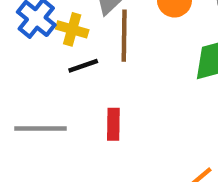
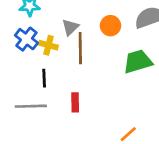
black line: (83, 66) -> (44, 78), moved, turned -72

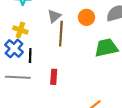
blue cross: (26, 39) -> (14, 48), moved
yellow cross: (49, 45) -> (20, 30), moved

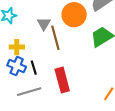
orange circle: (86, 17) -> (74, 15), size x1.5
red rectangle: (54, 77) -> (62, 80), size x1.6

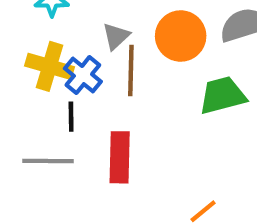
yellow cross: (17, 47) -> (50, 66), size x1.5
blue cross: (17, 66) -> (83, 75), moved

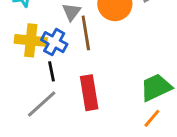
green trapezoid: (222, 95) -> (156, 87), moved
gray line: (48, 161) -> (42, 104), turned -32

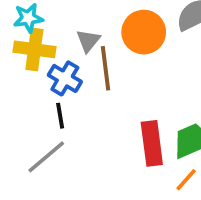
yellow cross: (31, 40) -> (34, 49), moved
red rectangle: (89, 93) -> (152, 143), moved

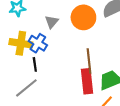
yellow cross: (34, 49) -> (21, 43), moved
brown line: (106, 68) -> (89, 61), moved

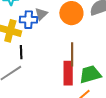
blue cross: (38, 43) -> (29, 20), moved, turned -36

